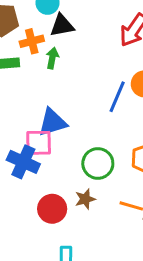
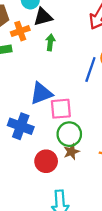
green arrow: (52, 58) -> (50, 42), moved
pink square: (39, 143) -> (61, 109), moved
green circle: (98, 163) -> (69, 134), moved

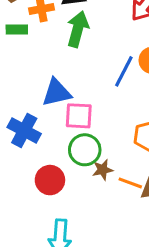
green arrow: (50, 42) -> (78, 29), size x1.6
brown star: (71, 152) -> (103, 170), moved

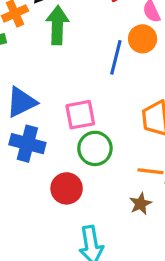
blue triangle: (57, 92) -> (21, 102), moved
brown star: (103, 170) -> (140, 204), moved

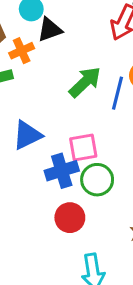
green arrow: (57, 25) -> (85, 82), moved, turned 44
blue cross: (27, 144) -> (62, 171), moved, turned -32

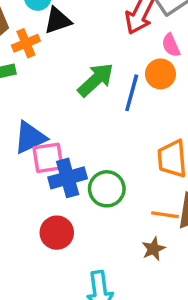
pink square: (83, 147) -> (48, 158), moved
red circle: (70, 218) -> (57, 233), moved

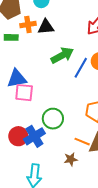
black triangle: (58, 21) -> (46, 27), moved
blue cross: (68, 178) -> (34, 136), moved, turned -30

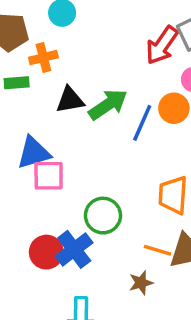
black triangle: (46, 27) -> (70, 100), moved

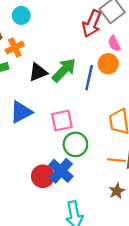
pink square: (49, 176) -> (62, 121), moved
brown star: (141, 283) -> (117, 191), moved

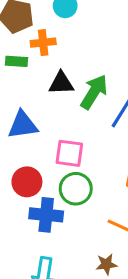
green arrow: (64, 70) -> (94, 92), turned -32
blue cross: (61, 171) -> (46, 215), turned 35
red circle: (43, 176) -> (27, 182), moved

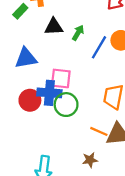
green rectangle: (16, 61) -> (20, 11), turned -49
green arrow: (94, 92) -> (78, 33), size x0.6
blue cross: (46, 215) -> (49, 93), moved

